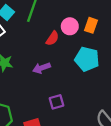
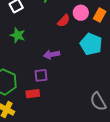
purple arrow: (42, 68) -> (52, 55), moved
purple square: (57, 102) -> (41, 75), moved

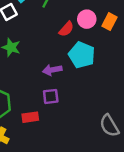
cyan pentagon: (91, 44) -> (82, 55), moved
purple square: (41, 75) -> (51, 96), moved

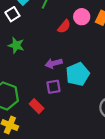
cyan pentagon: (82, 55) -> (78, 74), moved, turned 30
red rectangle: (30, 117) -> (36, 106), turned 56

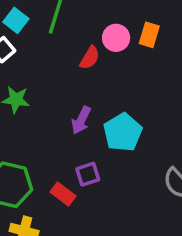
purple arrow: (54, 63) -> (81, 120), turned -42
purple square: (53, 87) -> (88, 174), moved

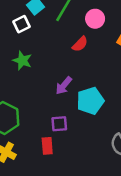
pink circle: (116, 38) -> (95, 19), moved
red rectangle: (63, 194) -> (47, 146), moved, turned 35

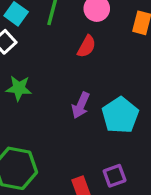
purple square: (59, 124) -> (115, 176), moved

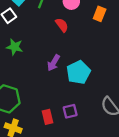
red semicircle: (87, 46) -> (62, 25), turned -72

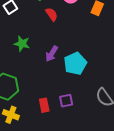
red semicircle: (62, 25) -> (52, 14), moved
green star: (15, 47) -> (22, 44), moved

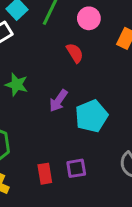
red semicircle: (52, 14) -> (75, 53), moved

